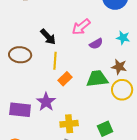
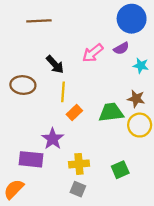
purple semicircle: (96, 44) -> (121, 48), moved
purple rectangle: (20, 110) -> (31, 159), moved

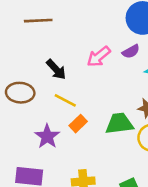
yellow line: (63, 92) -> (65, 100), turned -66
purple star: (53, 139) -> (47, 136), moved

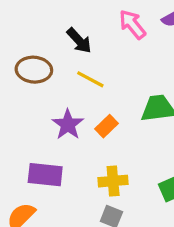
pink arrow: (99, 57) -> (132, 24), turned 90
orange rectangle: (78, 124) -> (107, 126), moved

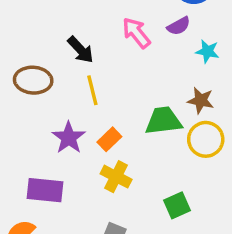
yellow line: (90, 79) -> (92, 90), turned 48
yellow cross: (113, 181) -> (116, 177), moved, turned 32

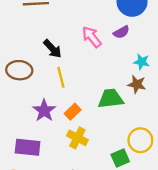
cyan star: (207, 51) -> (142, 62), moved
yellow circle: (206, 139) -> (140, 140), moved

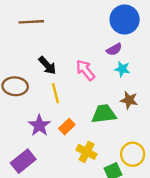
pink arrow: (92, 37) -> (85, 70), moved
cyan star: (142, 62) -> (122, 69), moved
yellow cross: (77, 138) -> (87, 152), moved
purple rectangle: (28, 147) -> (23, 161), turned -45

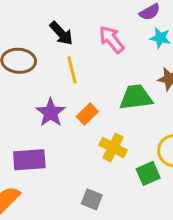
purple rectangle: (23, 161) -> (29, 160), turned 35

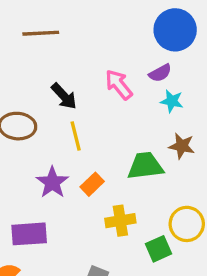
pink arrow: (112, 39) -> (119, 85), moved
yellow cross: (113, 148) -> (120, 221), turned -36

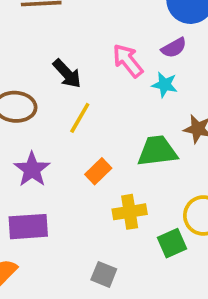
cyan star: (172, 101) -> (165, 85), moved
yellow line: (76, 136) -> (80, 118), turned 44
purple star: (52, 182) -> (32, 169), moved

